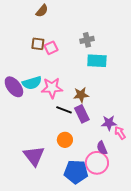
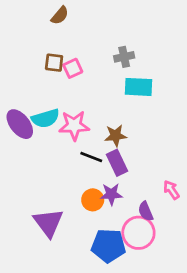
purple star: (109, 123) -> (111, 194), moved

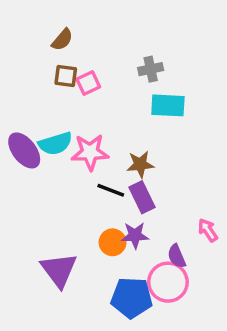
brown semicircle: (60, 15) -> (62, 40), moved

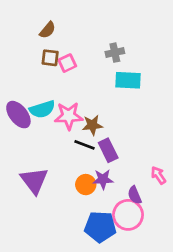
brown star: (140, 164) -> (92, 125), moved
purple triangle: (59, 270) -> (34, 181), moved

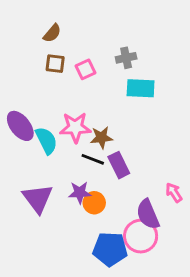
pink square: (67, 63) -> (85, 69), moved
cyan semicircle: (42, 109) -> (46, 140), moved, turned -100
purple star: (103, 179) -> (80, 193), moved
purple semicircle: (135, 195) -> (148, 214), size x1.5

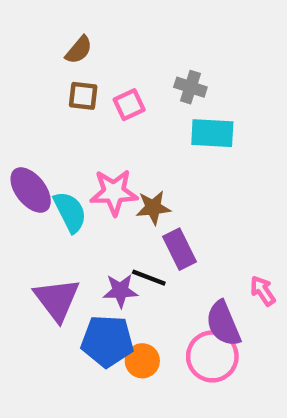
gray cross: (126, 58) -> (190, 87), turned 30
black line: (93, 159) -> (149, 278), moved
orange circle: (94, 203) -> (142, 361), moved
blue pentagon: (110, 249) -> (107, 341), moved

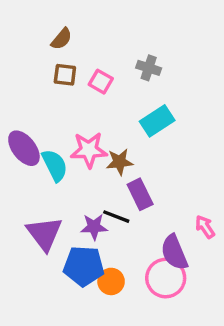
pink square: (129, 105) -> (101, 82), turned -35
cyan rectangle: (212, 133) -> (157, 121), moved, turned -36

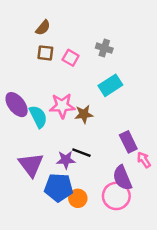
purple rectangle: (140, 194) -> (128, 142), moved

